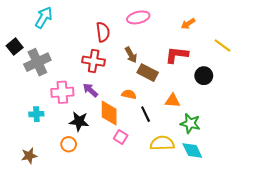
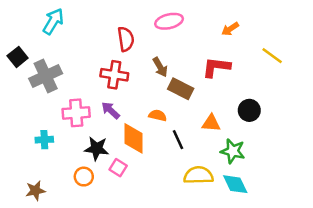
black circle: (204, 76) -> (249, 110), moved
pink square: (121, 137) -> (118, 168), moved

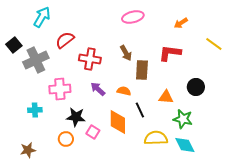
red semicircle: (126, 39) -> (65, 40), moved, turned -120
brown rectangle: (181, 89) -> (142, 70), turned 66
purple arrow: (111, 110) -> (98, 89), moved
orange diamond: (133, 138) -> (118, 122), moved

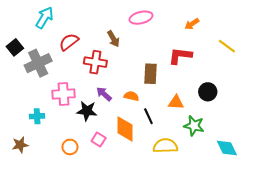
brown arrow: (126, 53) -> (113, 39), moved
black star: (76, 117) -> (87, 111), moved
cyan diamond: (185, 145) -> (227, 148), moved
brown star: (28, 150) -> (20, 145), moved

